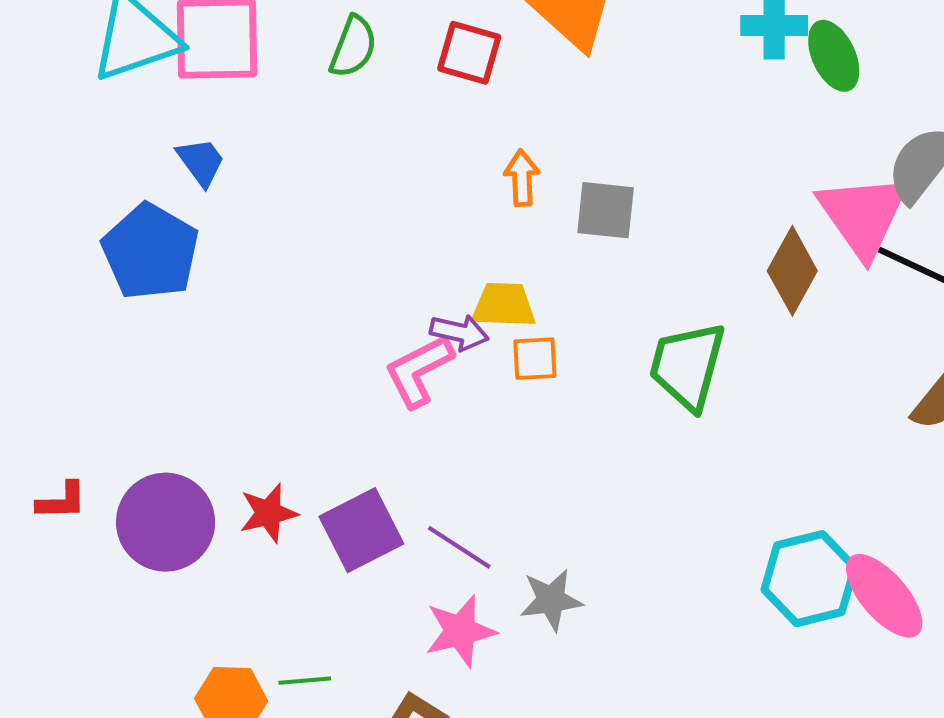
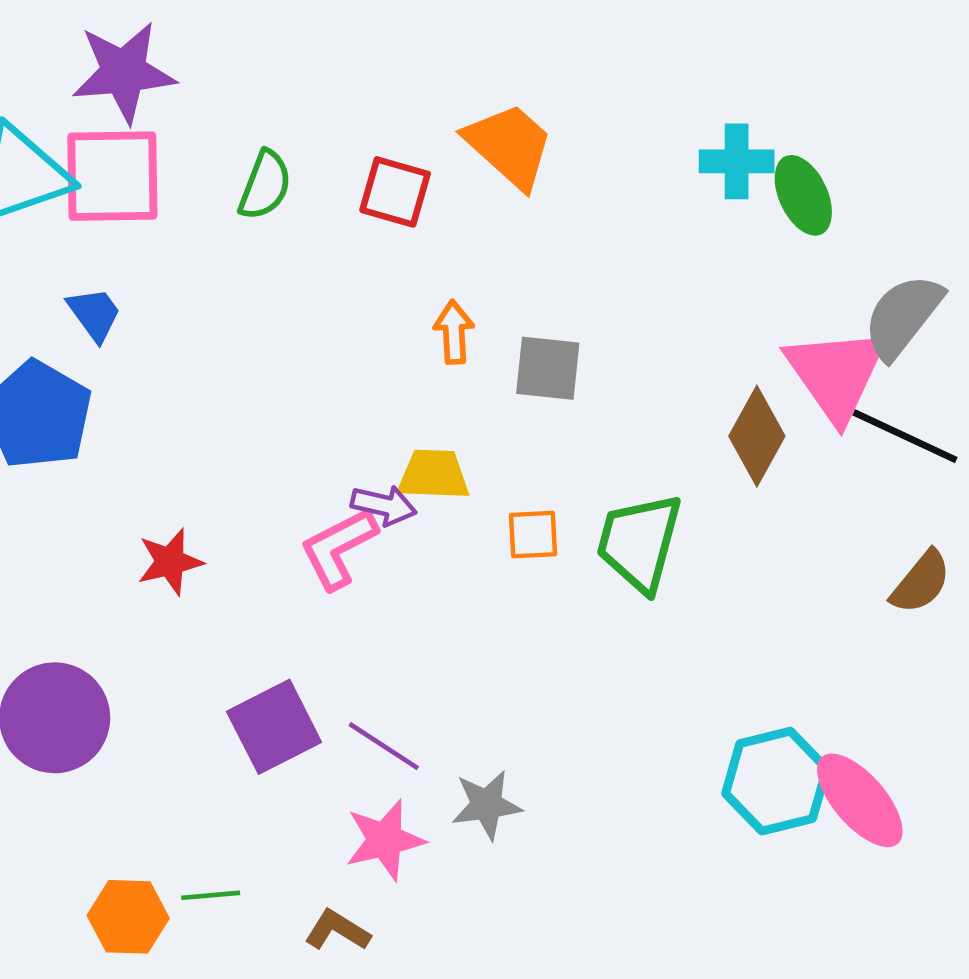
orange square: (535, 359) -> (533, 535), moved
red star: (268, 513) -> (170, 562), moved

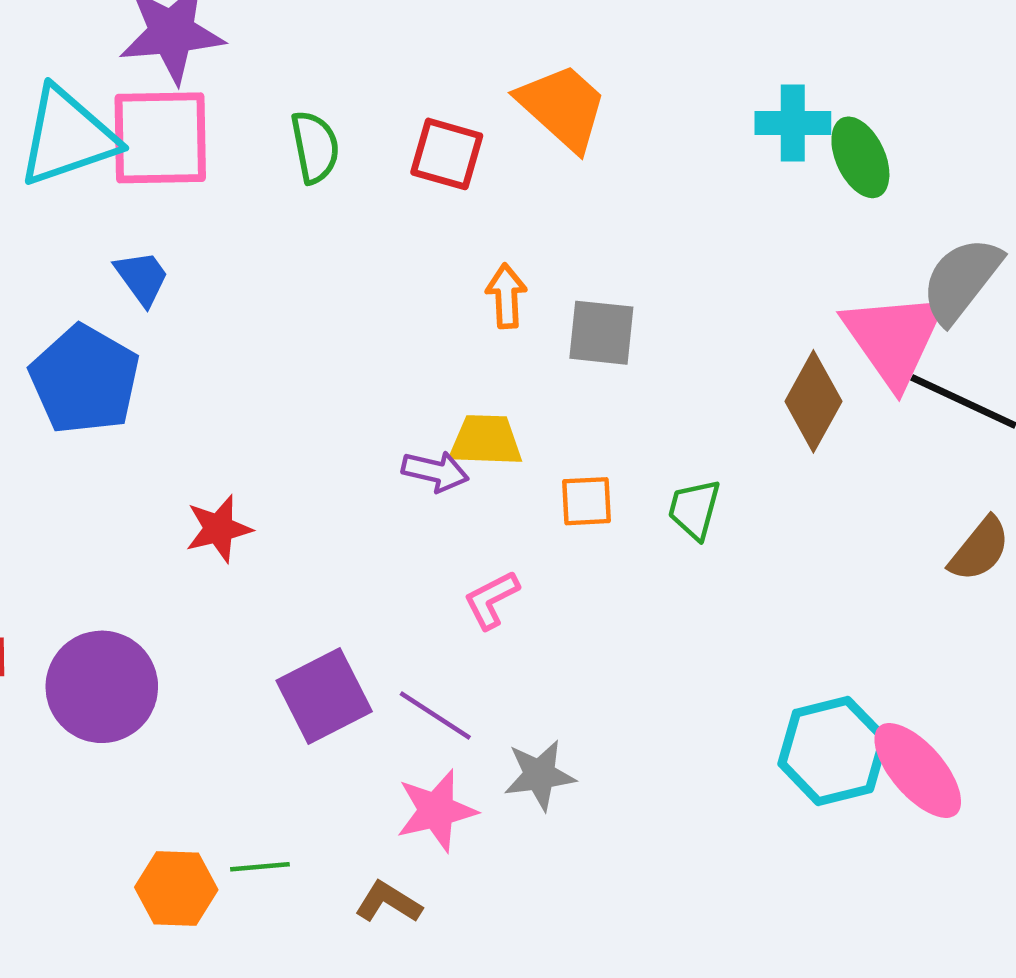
green semicircle: (265, 185) -> (315, 147), turned -32
green trapezoid: (639, 543) -> (694, 509), size x0.6
pink L-shape: (339, 548) -> (491, 600), moved, size x0.7

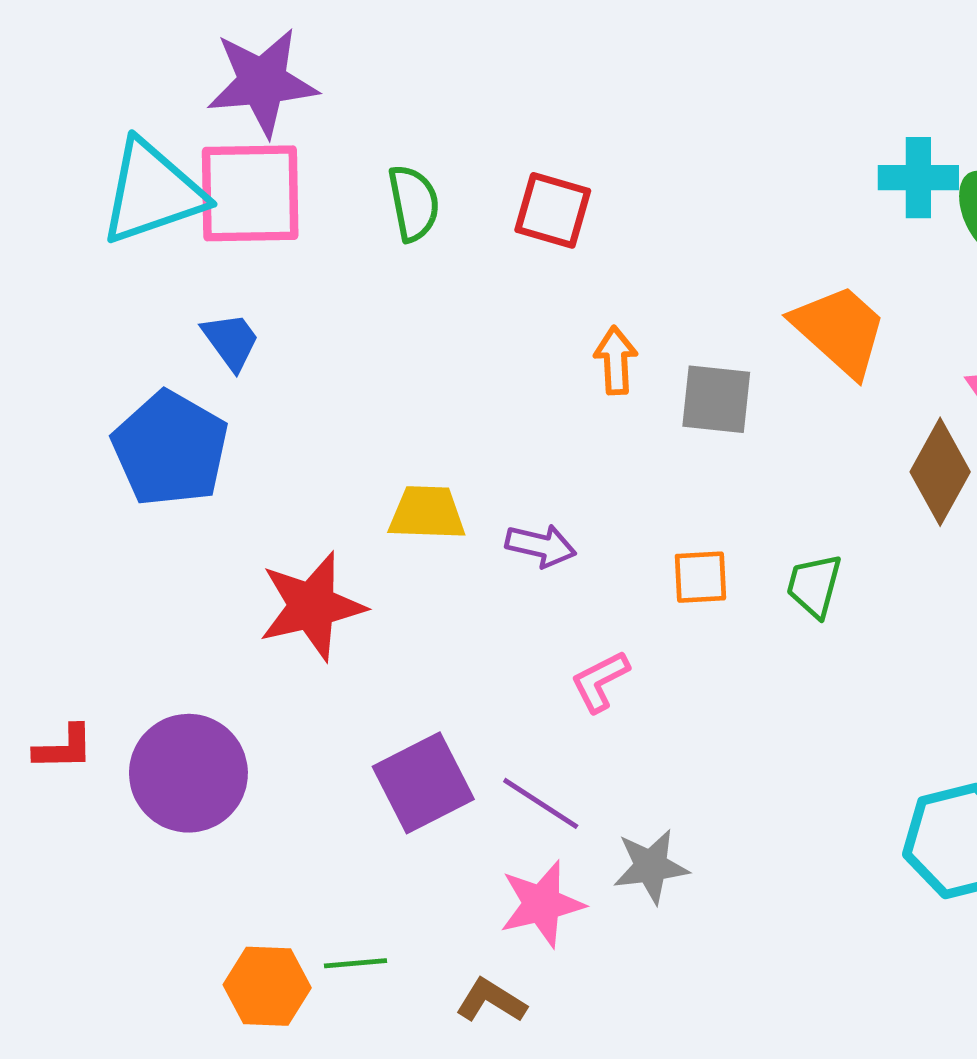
orange trapezoid: (562, 107) -> (840, 330), moved
yellow trapezoid: (486, 440) -> (427, 513), moved
red star: (219, 529) -> (312, 606), size x1.5

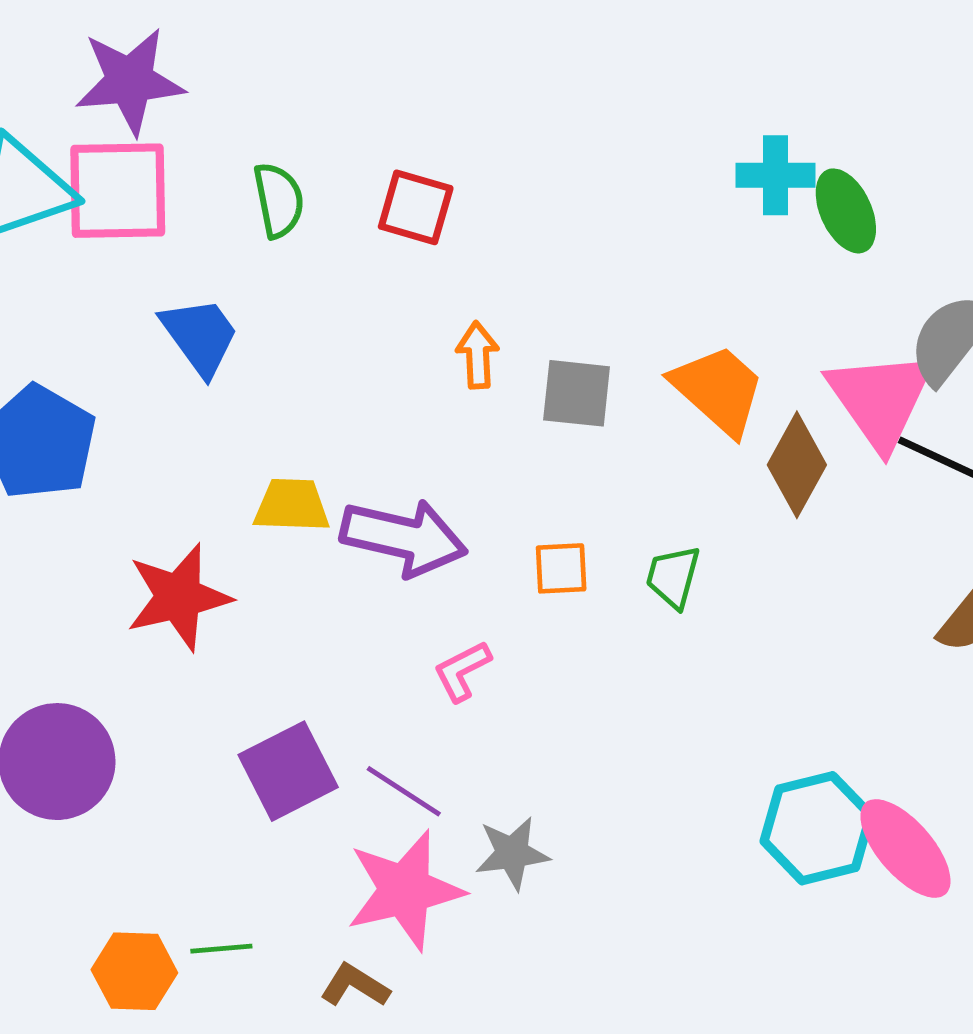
orange trapezoid: (840, 330) -> (718, 390), moved
blue trapezoid: (231, 341) -> (200, 336), moved, size x1.4
purple arrow: (541, 546) -> (404, 537), size x1.8
pink star: (542, 904) -> (405, 890), size x1.4

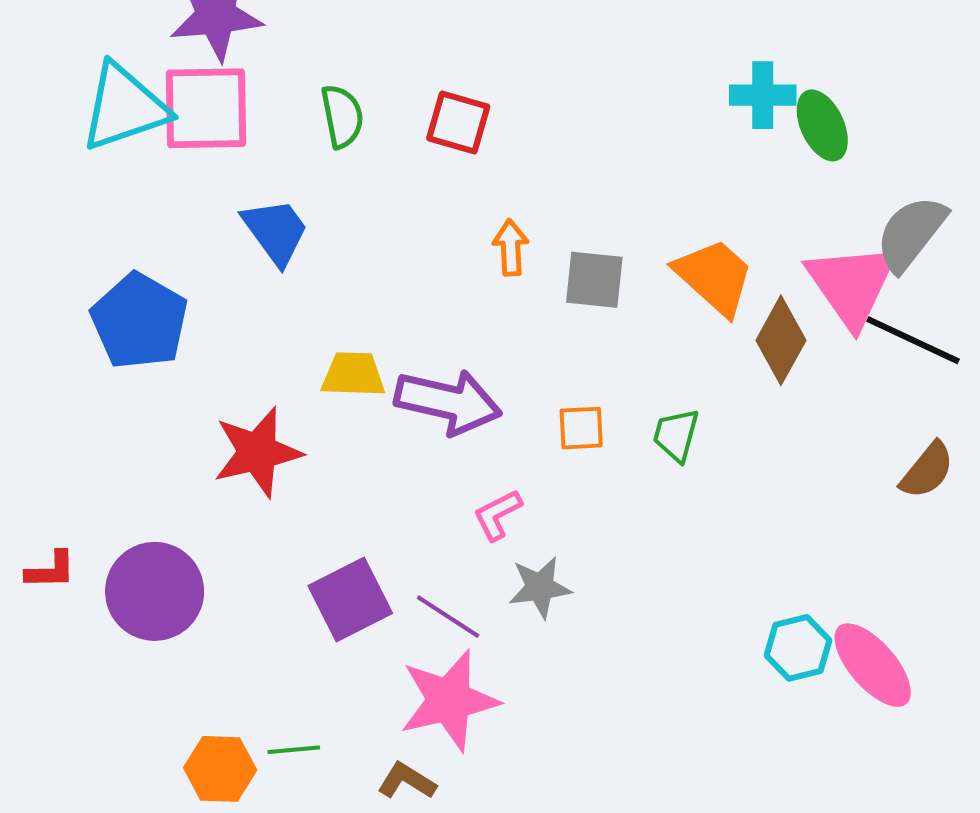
cyan hexagon: (817, 828) -> (798, 648), size x0.7
gray star: (512, 853) -> (540, 587), moved

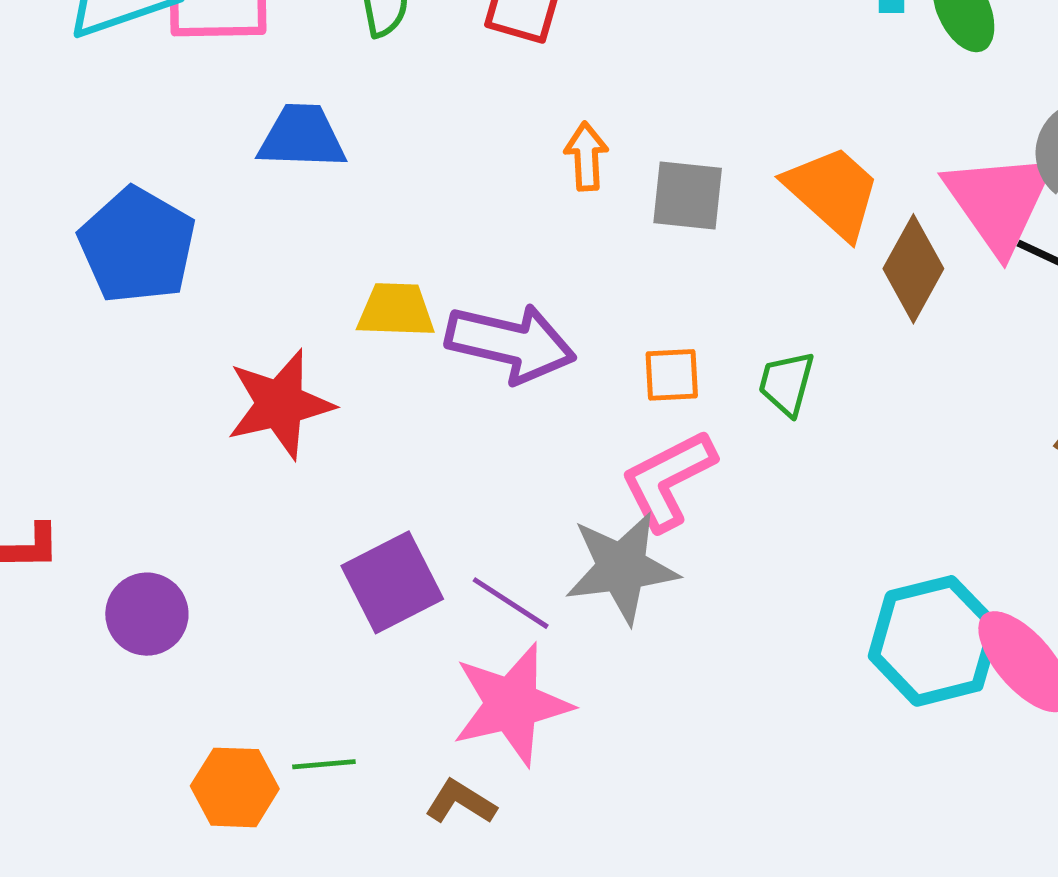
blue trapezoid: (276, 231) -> (302, 137), turned -52
pink L-shape: (497, 515) -> (668, 480), moved, size x1.6
gray star: (540, 587) -> (622, 568), size x1.5
purple circle: (155, 591) -> (147, 614), moved, size x0.7
cyan hexagon: (798, 648) -> (934, 641), size x1.6

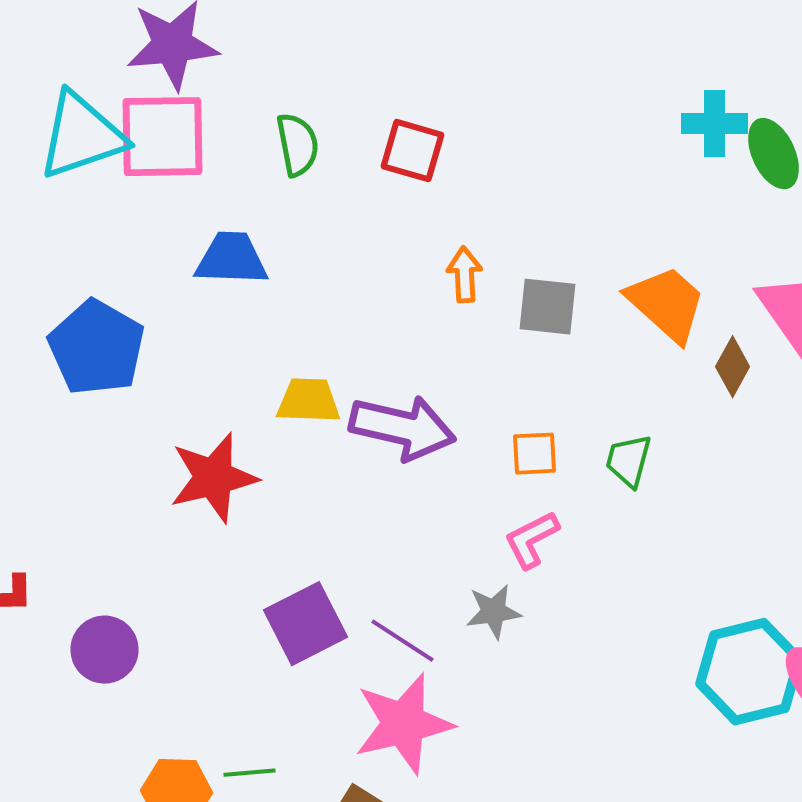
brown diamond: (913, 269) -> (732, 367), size x0.7
pink L-shape: (668, 480) -> (532, 540), size x0.7
gray star: (622, 568) -> (494, 612), size x0.6

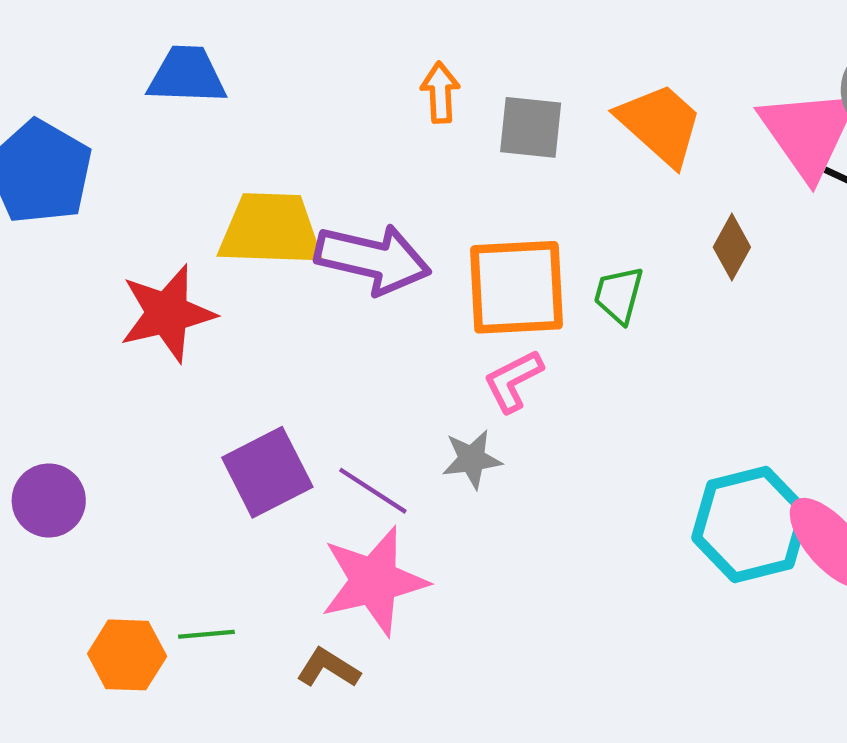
brown diamond: (732, 367) -> (732, 247), moved
yellow trapezoid: (308, 401) -> (271, 230), size x1.5
orange square: (534, 454) -> (516, 287), size x2.0

